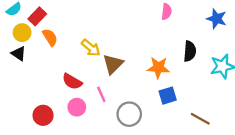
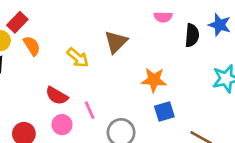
pink semicircle: (166, 12) -> (163, 17), turned 84
black semicircle: (190, 51) -> (192, 35), moved
brown triangle: (113, 64) -> (116, 42), moved

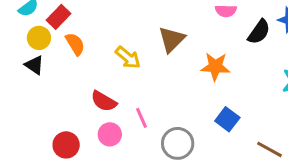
black semicircle: (192, 35) -> (259, 32), turned 30
orange star: (154, 80) -> (215, 67), moved
blue square: (164, 111) -> (227, 119), turned -36

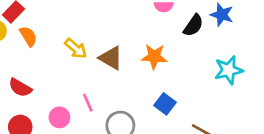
brown triangle: (172, 39) -> (111, 58), moved, turned -45
red semicircle: (104, 101) -> (20, 88), moved

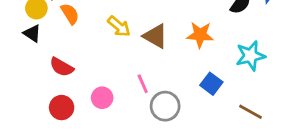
cyan star: (229, 70) -> (250, 56), moved
pink line: (88, 103) -> (143, 84), moved

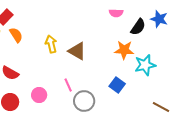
yellow arrow: (119, 26) -> (51, 44), turned -144
orange star: (200, 35) -> (124, 50), moved
brown line: (250, 112) -> (161, 107), moved

